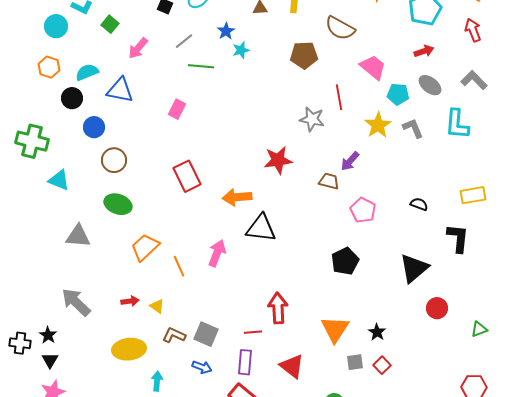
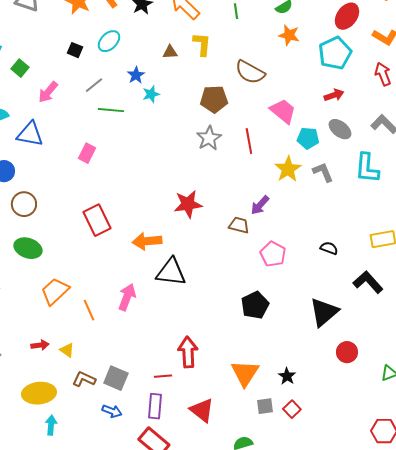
gray star: (312, 119) -> (209, 138), moved, turned 30
black L-shape: (458, 238) -> (368, 282), turned -48
cyan arrow: (157, 381) -> (51, 425), moved

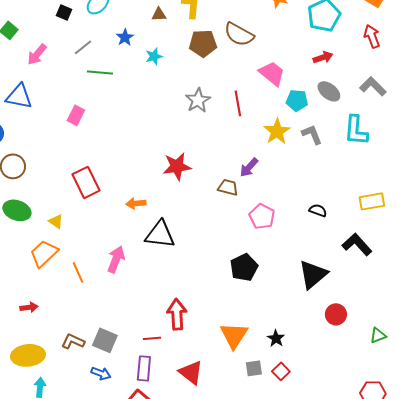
cyan star: (151, 94) -> (154, 56), moved
brown pentagon: (214, 99) -> (203, 43), moved
orange arrow: (147, 241) -> (136, 203), size x0.7
yellow triangle: (67, 350) -> (56, 221), moved

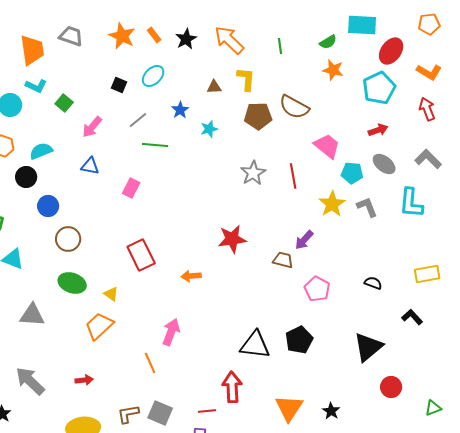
blue triangle: (19, 96) -> (90, 166), moved, size x0.7
black triangle: (160, 234) -> (255, 345), moved
black L-shape: (357, 244) -> (412, 317), size x0.7
orange line: (78, 272) -> (150, 363), moved
brown L-shape: (73, 341) -> (128, 414), turned -35

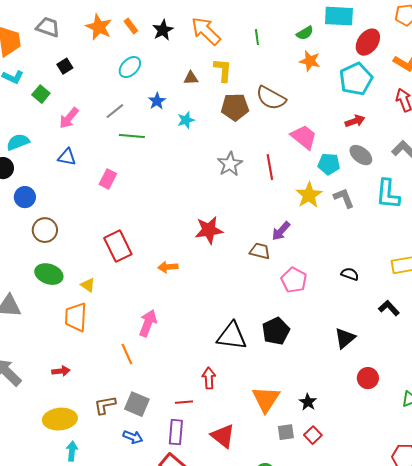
black square: (119, 85) -> (65, 66), moved, turned 35
orange trapezoid: (99, 326) -> (76, 317), turned -44
black triangle: (368, 347) -> (345, 338), size x0.7
red arrow: (232, 387) -> (209, 378), size x0.7

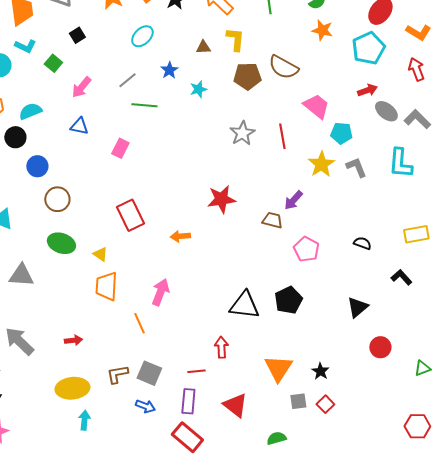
gray ellipse: (361, 155) -> (386, 111), moved
orange trapezoid: (76, 317) -> (106, 286), moved

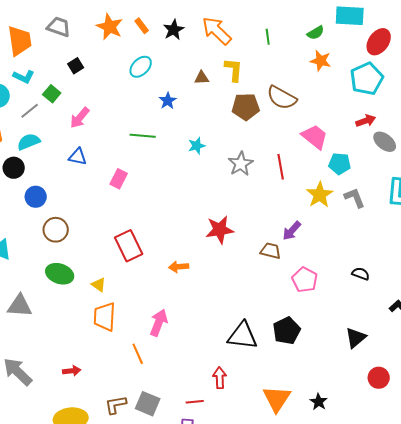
gray line: (127, 80) -> (30, 111), moved
cyan star: (198, 89) -> (197, 146), moved

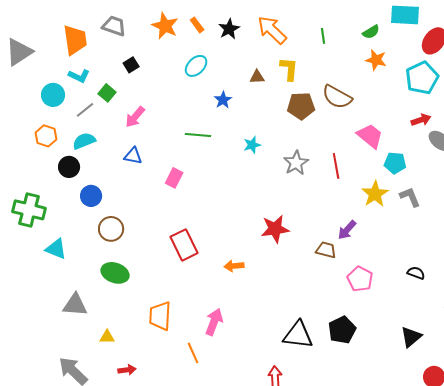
yellow triangle: (99, 285) -> (107, 337), moved, turned -35

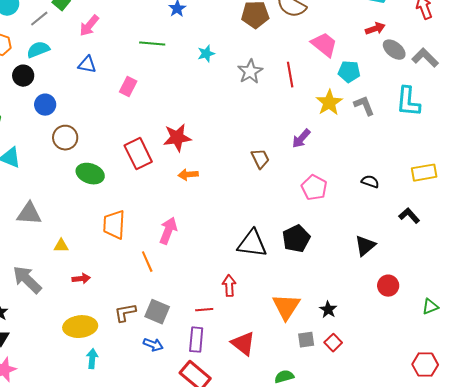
red star: (275, 229) -> (177, 138), moved
brown trapezoid: (326, 250) -> (260, 159), moved, turned 50
green ellipse: (115, 273) -> (90, 174), moved

